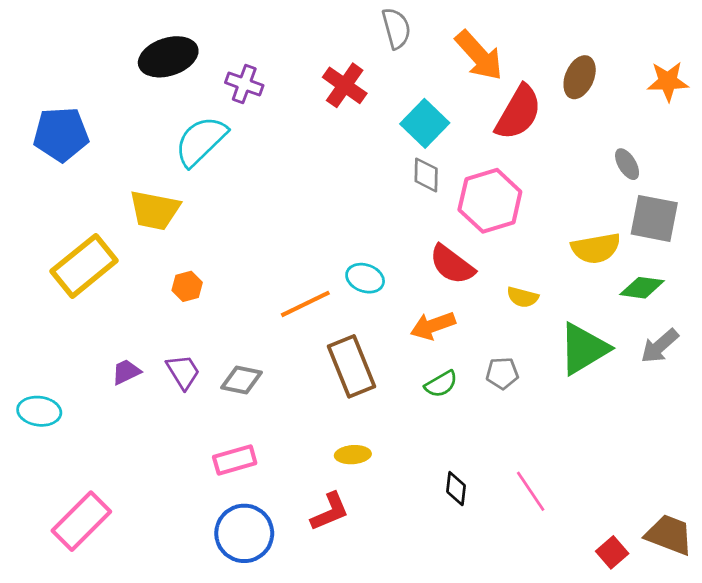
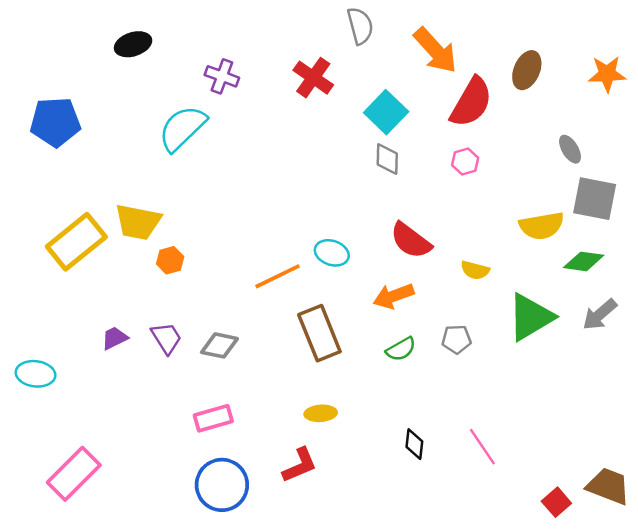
black ellipse: (168, 57) -> (133, 44), moved, size x0.7
pink hexagon: (490, 201) -> (465, 162), moved, size x0.5
yellow trapezoid: (155, 210) -> (138, 222), moved

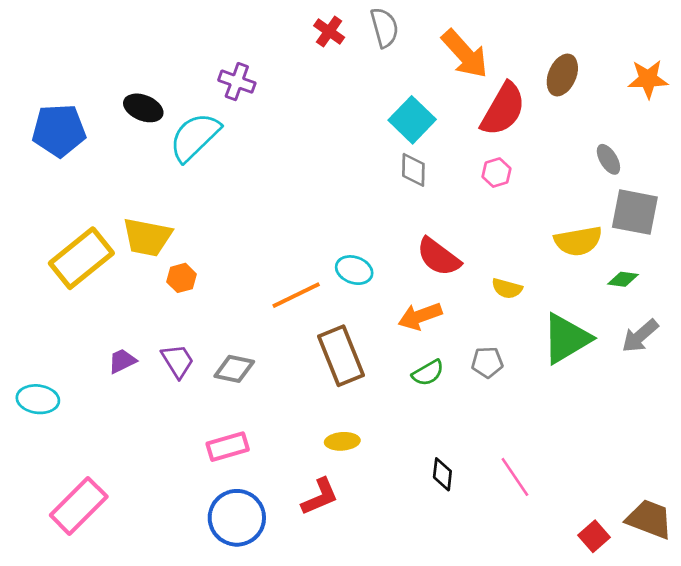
black ellipse: (133, 44) -> (143, 108), moved, turned 40
red cross: (313, 78) -> (329, 32), moved, size x0.7
green diamond: (584, 261) -> (623, 279), size x0.7

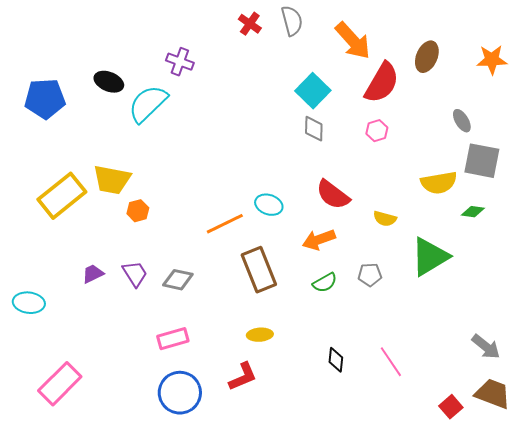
gray arrow: (640, 336) -> (486, 347), moved, turned -100

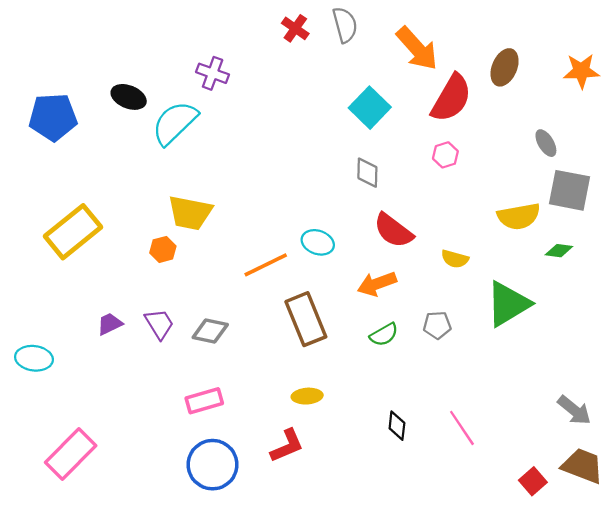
gray diamond: (314, 129) -> (367, 173), moved
yellow trapezoid: (112, 180) -> (190, 213), moved

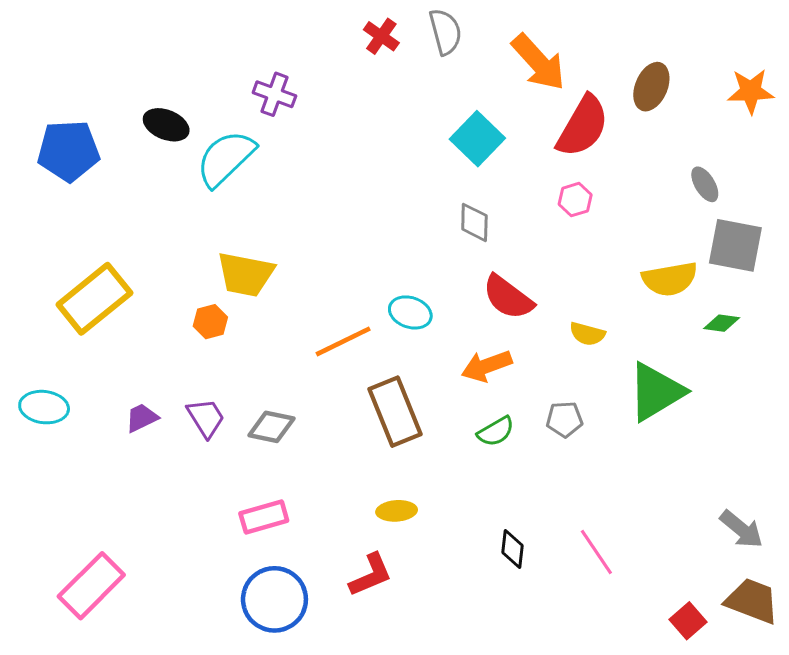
cyan ellipse: (34, 358) -> (44, 407), moved

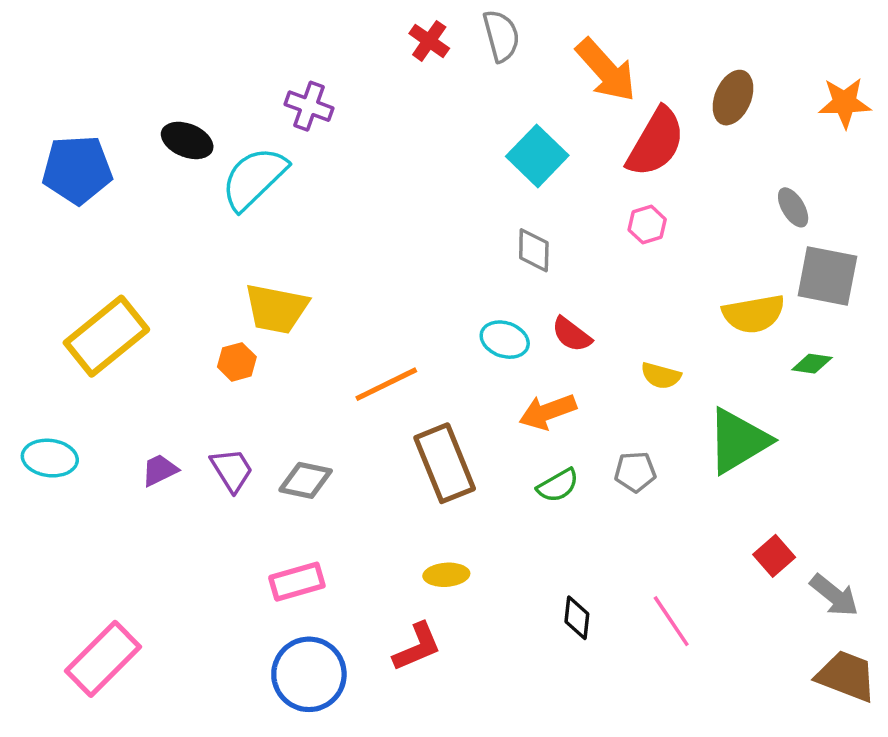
red semicircle: (508, 297) -> (572, 334), size x0.7
cyan ellipse: (410, 312) -> (505, 340), moved
red square: (688, 621) -> (774, 556), moved

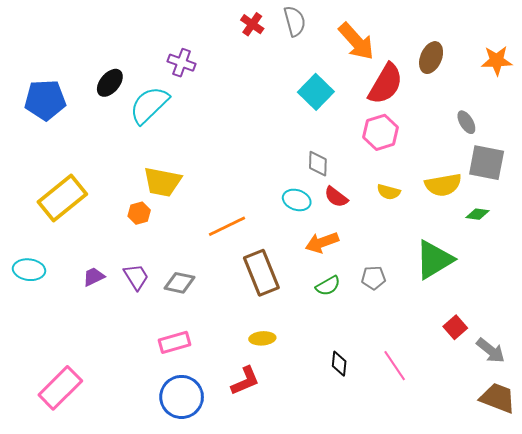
black ellipse: (187, 140) -> (110, 83), turned -72
pink hexagon: (647, 225) -> (381, 132), size x1.6
gray diamond: (534, 250) -> (318, 164), moved
yellow semicircle: (661, 376) -> (389, 192), moved

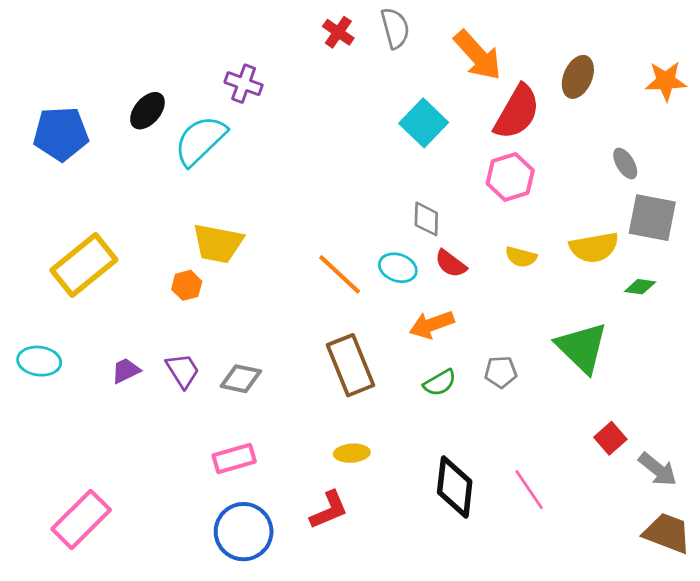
orange line: (227, 226) -> (340, 274), moved, turned 69
green triangle: (434, 260) -> (582, 348), turned -45
black diamond: (339, 364) -> (455, 487), size x1.8

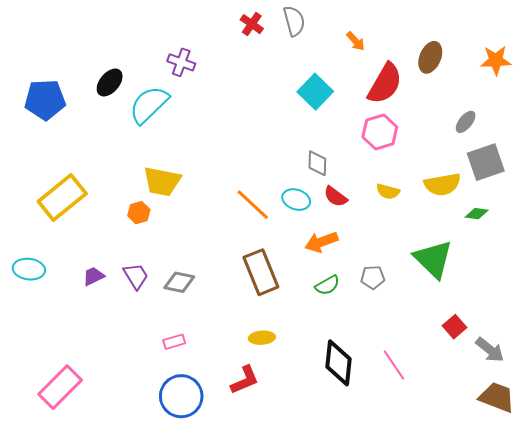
orange arrow: (478, 55) -> (356, 41), size x0.5
gray ellipse: (625, 163) -> (466, 122), turned 70
gray square: (652, 218) -> (486, 162), turned -30
pink rectangle: (234, 459) -> (174, 342), size x0.7

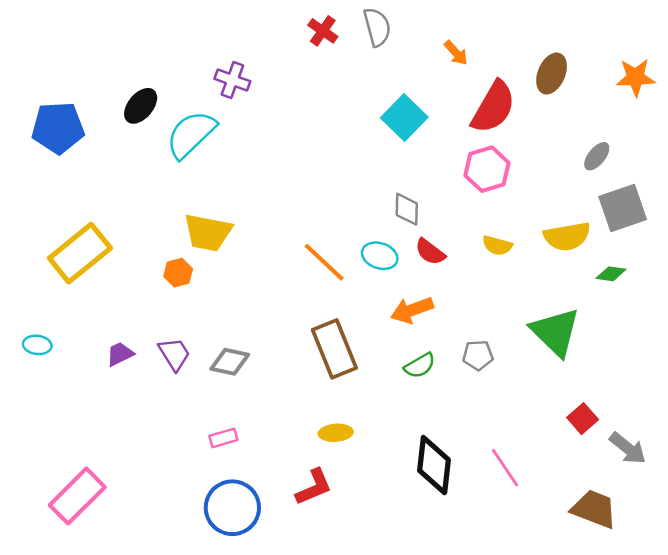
cyan ellipse: (29, 269) -> (37, 345), size x0.7
brown trapezoid: (497, 397) -> (594, 509), moved

